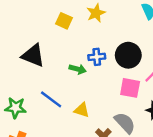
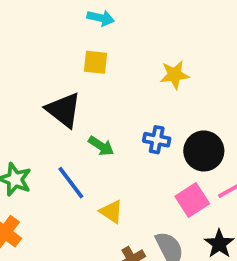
yellow square: (64, 21) -> (96, 62), moved, turned -35
green arrow: (78, 69) -> (101, 146), moved
pink square: (130, 88) -> (192, 200), turned 30

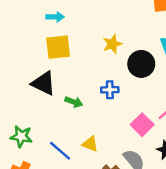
yellow square: (96, 62) -> (58, 47), size x1.5
black circle: (204, 151) -> (141, 64), moved
blue line: (71, 183) -> (60, 151), moved

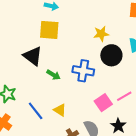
yellow star: (112, 44) -> (101, 34), moved
blue cross: (110, 90) -> (83, 71), size x1.5

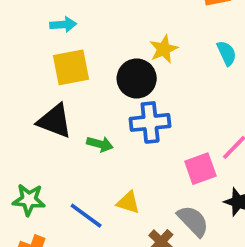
black circle: (111, 55) -> (137, 78), moved
pink square: (103, 103) -> (200, 169), turned 30

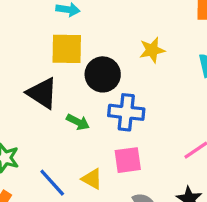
black circle: (137, 78) -> (103, 74), moved
pink square: (200, 169) -> (128, 160), moved

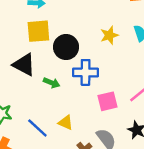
yellow star: (152, 50) -> (109, 35), moved
pink square: (128, 160) -> (108, 101), moved

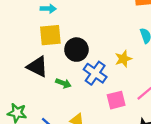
yellow star: (109, 35) -> (123, 59), moved
blue cross: (86, 72) -> (95, 73), turned 35

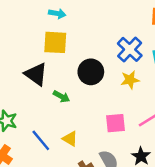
black circle: (76, 50) -> (91, 72), moved
blue cross: (95, 73) -> (130, 49), moved

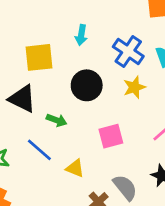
cyan arrow: (57, 14) -> (81, 35), moved, turned 98
pink square: (116, 123) -> (111, 136), moved
blue line: (41, 140) -> (39, 150), moved

